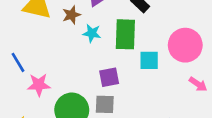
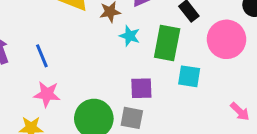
pink circle: (185, 45) -> (226, 39), moved
pink star: (39, 85) -> (47, 94), moved

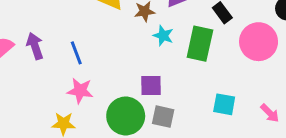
cyan square: (189, 76) -> (224, 104), moved
purple square: (141, 88) -> (151, 85), moved

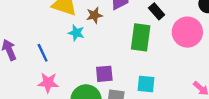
cyan star: (163, 36) -> (76, 33), moved
cyan square: (224, 104) -> (146, 84), moved

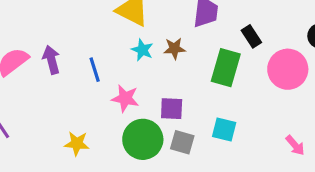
brown star: (94, 15) -> (174, 48), moved
pink star: (48, 83) -> (125, 98), moved

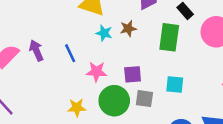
yellow star: (77, 143) -> (77, 108), moved

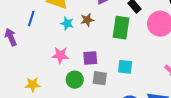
blue line: (70, 53) -> (31, 18), moved, turned 42
green circle: (114, 101) -> (75, 80), size x0.7
yellow star: (77, 108) -> (33, 85), moved

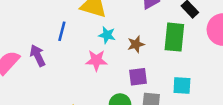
brown star: (87, 20) -> (136, 44), moved
pink star: (60, 55) -> (96, 60), moved

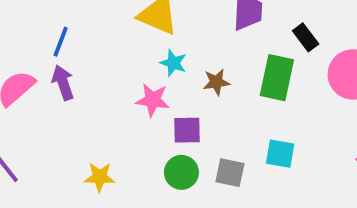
blue line: (62, 31) -> (61, 42), moved
purple square: (138, 77) -> (187, 130), moved

